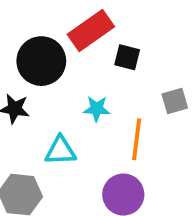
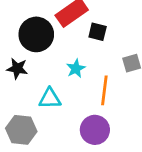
cyan star: (97, 109) -> (76, 69), turned -30

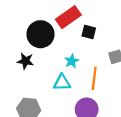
cyan triangle: (50, 98) -> (62, 83), moved

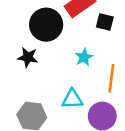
cyan triangle: (62, 83) -> (72, 99), moved

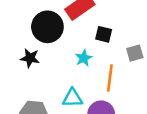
black square: (105, 22) -> (104, 34), moved

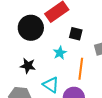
black star: (30, 58) -> (28, 66), moved
cyan triangle: (72, 98) -> (51, 85), turned 36

